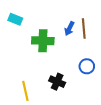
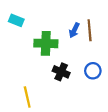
black cross: (57, 82) -> (61, 72), moved

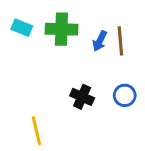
green cross: (46, 43) -> (61, 29), moved

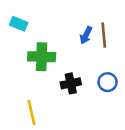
green cross: (61, 29) -> (42, 57), moved
black cross: (82, 97) -> (71, 83), turned -36

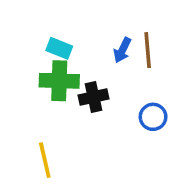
cyan rectangle: (19, 24) -> (59, 48), moved
black cross: (71, 83) -> (94, 97), moved

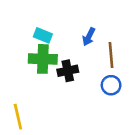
brown line: (148, 50) -> (111, 55), moved
yellow line: (45, 160) -> (18, 117), moved

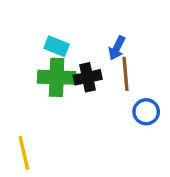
brown line: (111, 55) -> (125, 74), moved
black cross: (68, 71) -> (88, 77), moved

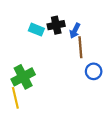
green cross: (57, 77) -> (23, 77), moved, turned -30
black cross: (88, 77) -> (56, 25), moved

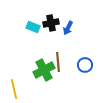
brown line: (80, 47) -> (58, 62), moved
green cross: (23, 77) -> (44, 70), moved

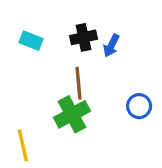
cyan rectangle: (33, 27) -> (31, 41), moved
brown line: (58, 62) -> (79, 83), moved

